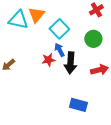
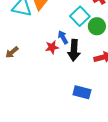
cyan square: (59, 29) -> (80, 16), moved

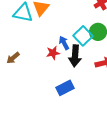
cyan square: (80, 16) -> (83, 36), moved
blue rectangle: (82, 92) -> (65, 88), moved, turned -42

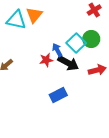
black arrow: (75, 56) -> (68, 63), turned -65

